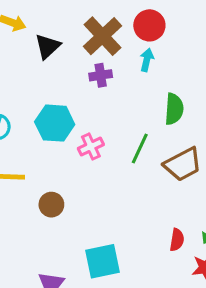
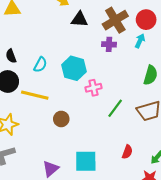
black triangle: (47, 46) -> (79, 19), turned 36
green line: (140, 148) -> (115, 108), moved
red semicircle: (177, 240) -> (127, 152), moved

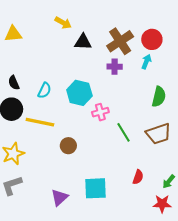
green line: (115, 108) -> (124, 132), turned -66

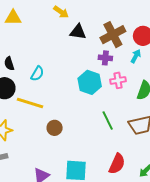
cyan hexagon: (79, 93) -> (90, 82), moved
pink cross: (100, 112) -> (118, 80), moved
red semicircle: (138, 177) -> (117, 164), size x1.5

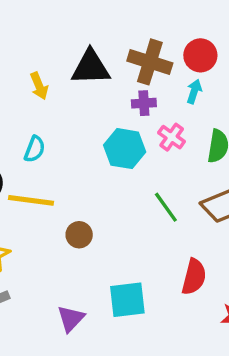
yellow arrow: (61, 12) -> (39, 86), moved, turned 42
black triangle: (78, 32) -> (91, 67), size x1.4
brown cross: (113, 35) -> (150, 62), turned -35
pink cross: (118, 80) -> (172, 137), turned -35

